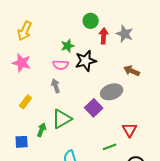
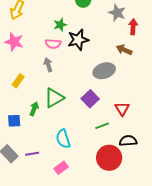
red arrow: (104, 36) -> (133, 27), moved
purple square: (94, 108) -> (90, 99), moved

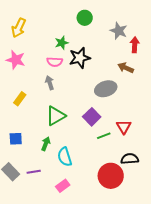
green arrow: (34, 109) -> (46, 144), moved
green line: (102, 126) -> (104, 136), moved

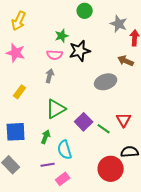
gray arrow: (50, 83) -> (50, 76), turned 32
purple square: (92, 117) -> (84, 122), moved
green line: (104, 136) -> (104, 129), turned 56
blue square: (16, 139) -> (16, 132), size x1.5
purple line: (34, 172) -> (48, 165), moved

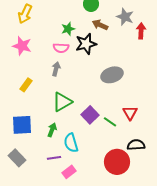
brown arrow: (126, 61) -> (100, 25), moved

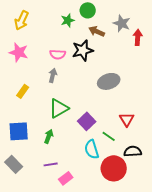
green star: (68, 29) -> (68, 20), moved
green line: (110, 122) -> (109, 136), moved
cyan semicircle: (71, 143) -> (92, 149), moved

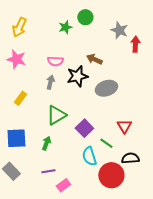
brown arrow: (97, 31) -> (94, 59), moved
black star: (83, 50) -> (77, 76), moved

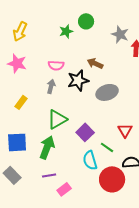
green arrow: (46, 143) -> (47, 147), size x1.6

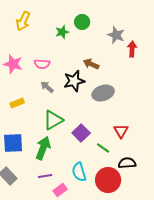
yellow arrow: (20, 31) -> (23, 21), moved
pink semicircle: (56, 65) -> (42, 64), moved
gray arrow: (51, 86) -> (47, 87), turned -64
yellow rectangle: (21, 102) -> (17, 103), turned 32
cyan semicircle: (90, 160) -> (79, 172), moved

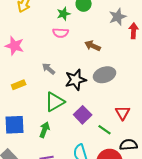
gray star: (116, 35) -> (118, 17), turned 30
pink semicircle: (42, 64) -> (61, 33), moved
black star: (74, 81) -> (76, 80), moved
green arrow: (43, 148) -> (45, 130), size x0.7

